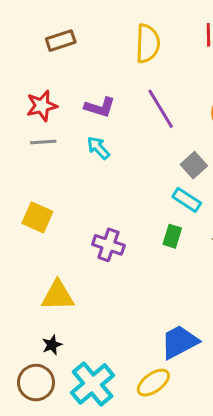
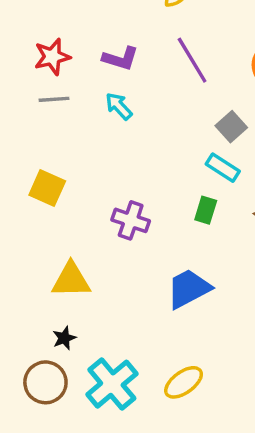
blue trapezoid: (179, 342) -> (189, 289), moved

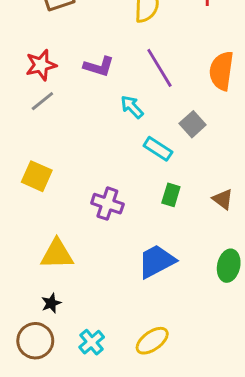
gray line: (54, 99) -> (42, 101), turned -35
cyan arrow: (119, 106) -> (132, 107), moved
cyan rectangle: (223, 168) -> (158, 149), moved
cyan cross: (112, 384) -> (92, 342), size x0.6

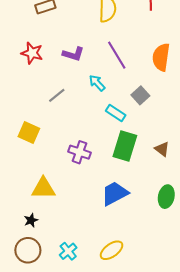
red star: (41, 65) -> (32, 53), turned 30
gray line: (42, 101) -> (57, 95), moved
green rectangle: (171, 195) -> (125, 146), size x1.8
black star: (51, 303) -> (31, 220), moved

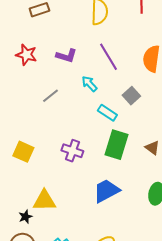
yellow square: (29, 133) -> (23, 152), moved
yellow triangle: (43, 188) -> (44, 201), moved

